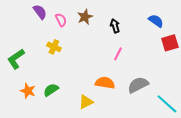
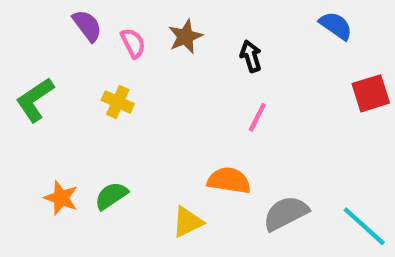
blue semicircle: (156, 21) -> (336, 26), moved
green L-shape: (16, 59) -> (35, 100), moved
gray semicircle: (138, 85) -> (286, 213), moved

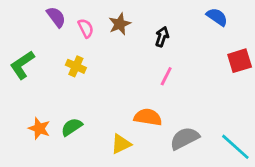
black arrow: (251, 56) -> (162, 37), turned 36

